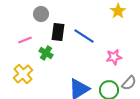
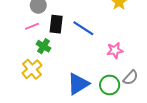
pink line: (25, 40) -> (32, 26), moved
yellow cross: (23, 74) -> (32, 69), moved

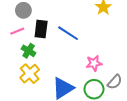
pink star: (115, 50) -> (94, 63), moved
yellow cross: (32, 69) -> (30, 74), moved

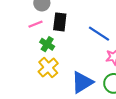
blue line: (68, 33) -> (99, 34), moved

